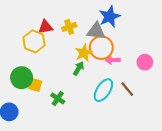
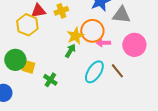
gray triangle: (96, 31) -> (121, 15), moved
pink circle: (145, 62) -> (134, 45), size x1.5

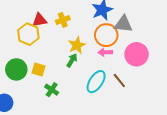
orange circle: (92, 31) -> (106, 35), moved
yellow square: (28, 67) -> (39, 69), moved

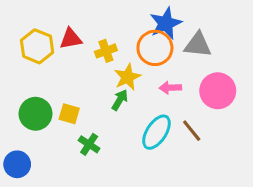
yellow cross: (63, 20) -> (106, 51), moved
yellow hexagon: (28, 34) -> (37, 46), moved
orange circle: (106, 35) -> (155, 48), moved

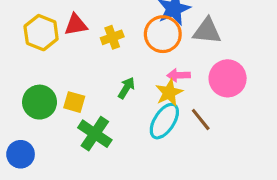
yellow star: (127, 77) -> (169, 93), moved
green cross: (89, 144) -> (95, 134), size x1.5

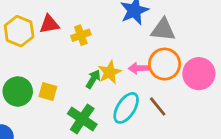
orange circle: (163, 34) -> (165, 64), moved
pink circle: (228, 78) -> (199, 74), moved
yellow star: (169, 93) -> (110, 72), moved
green cross: (95, 134) -> (82, 119), moved

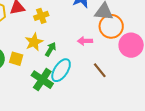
orange circle: (165, 64) -> (111, 26), moved
yellow star: (110, 72) -> (34, 42), moved
cyan ellipse: (126, 108) -> (61, 70), moved

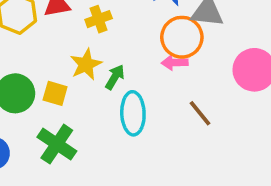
orange circle: (111, 26) -> (182, 37), moved
cyan ellipse: (61, 70) -> (133, 113), turned -35
green cross: (42, 80) -> (57, 144), moved

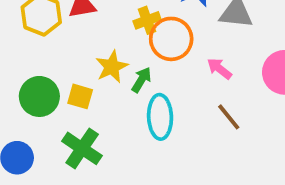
yellow cross: (99, 19) -> (147, 20), moved
orange circle: (182, 37) -> (171, 39), moved
pink arrow: (175, 63) -> (219, 69), moved, turned 40

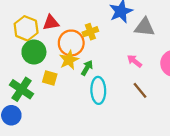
orange circle: (171, 39) -> (71, 43), moved
green circle: (39, 96) -> (34, 52), moved
green cross: (82, 148) -> (21, 89), moved

